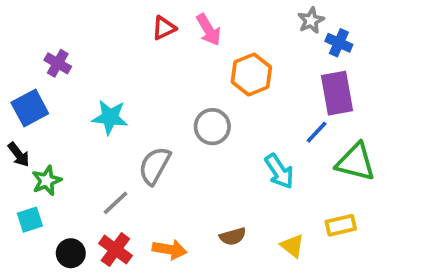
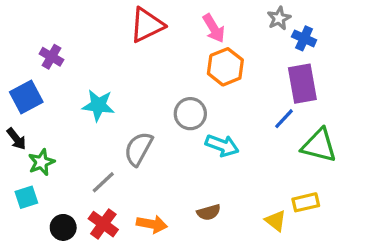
red triangle: (164, 28) -> (147, 25), size x1.6
pink arrow: (209, 30) -> (214, 28), moved
cyan arrow: (279, 171) -> (222, 145), moved, turned -36
yellow triangle: (292, 246) -> (276, 221), moved

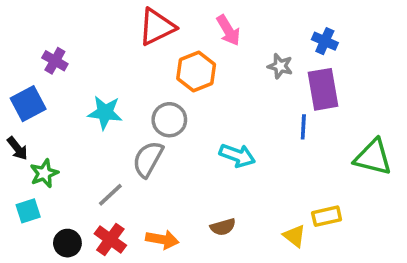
gray star: (279, 18) -> (280, 66), moved, turned -30
orange hexagon: (225, 67) -> (196, 71), moved
gray circle: (190, 114) -> (169, 120), moved
blue line: (284, 119) -> (303, 127), turned -40
green triangle: (319, 145) -> (373, 157), moved

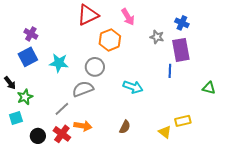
blue square: (28, 104) -> (28, 57), moved
green triangle: (373, 157) -> (209, 88), size x0.6
gray semicircle: (148, 159) -> (83, 89), turned 40
brown semicircle: (223, 227) -> (125, 127), turned -48
orange arrow: (162, 239) -> (83, 126), moved

